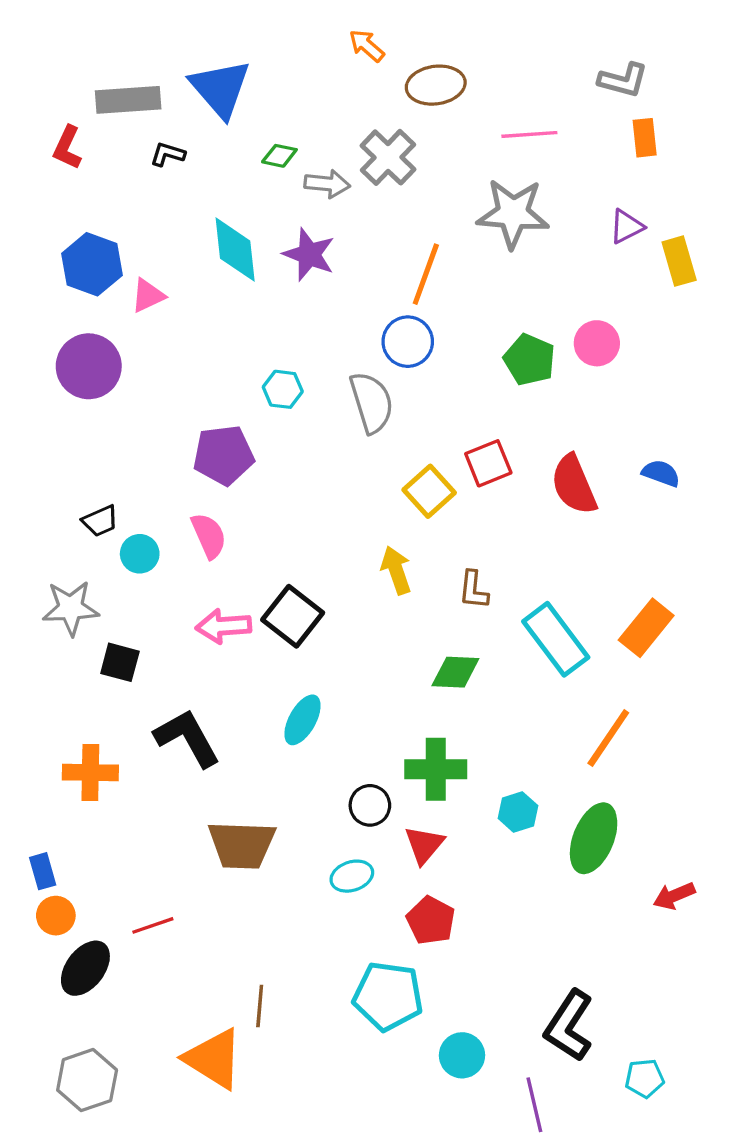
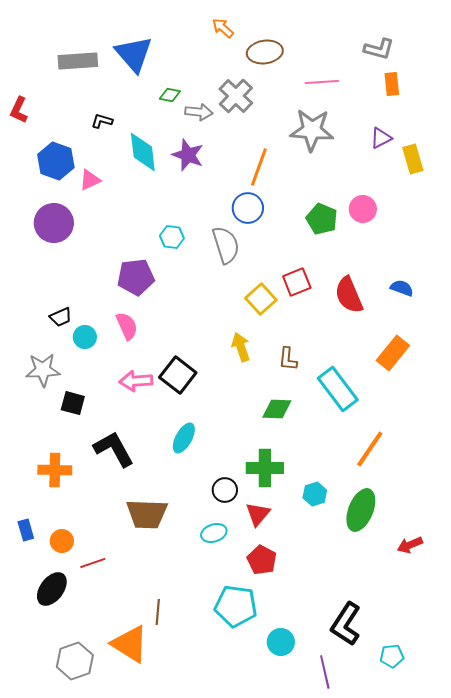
red L-shape: (67, 148) -> (19, 110), moved
black L-shape: (168, 154) -> (102, 121), moved
orange rectangle: (646, 628) -> (393, 353), moved
orange circle: (56, 916) -> (62, 541), moved
gray hexagon: (87, 1080) -> (75, 661), moved

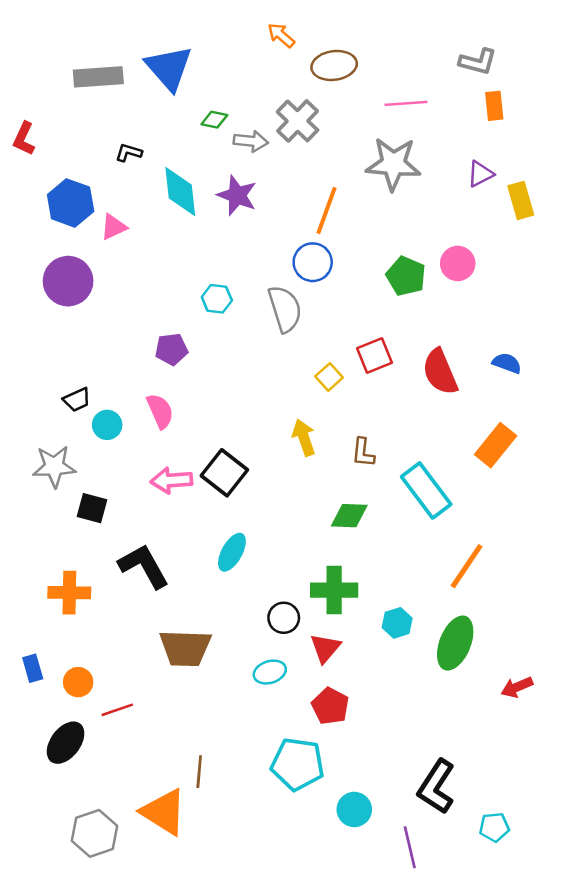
purple pentagon: (136, 277) -> (171, 349), size x0.7
yellow square: (261, 299) -> (329, 377), size x0.7

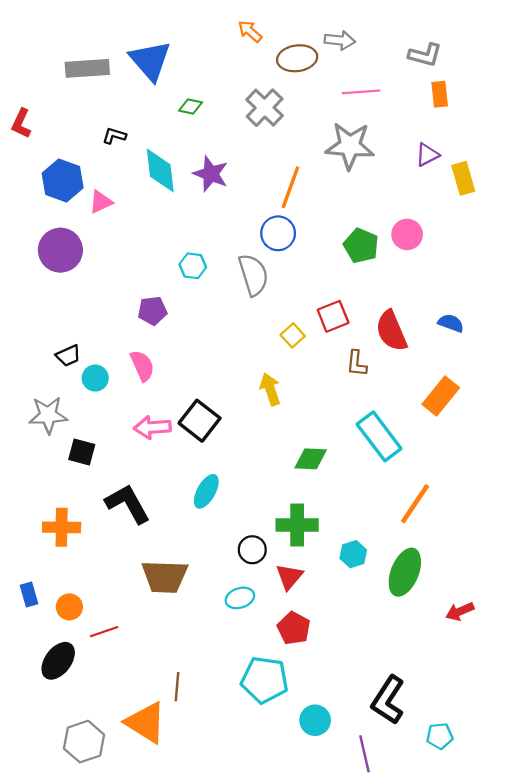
gray arrow: (251, 141) -> (340, 40), moved
brown L-shape: (363, 453) -> (357, 363), moved

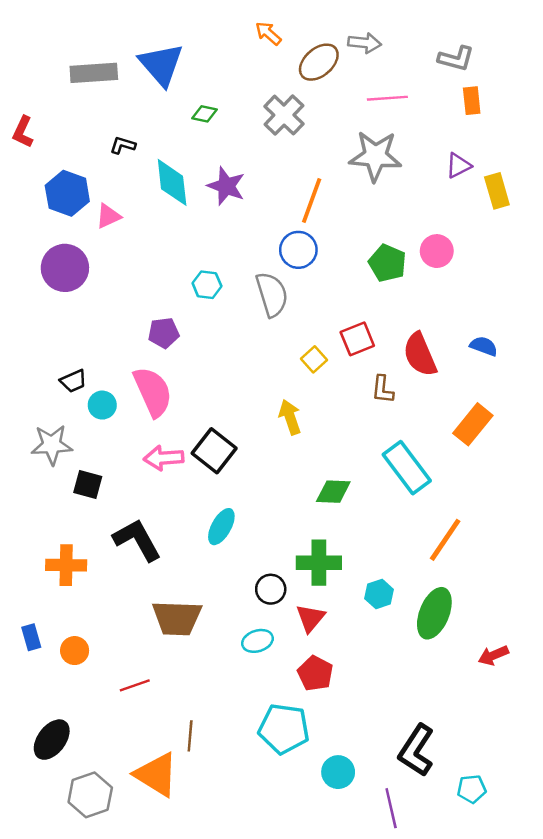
brown ellipse: (297, 58) -> (319, 62), turned -33
pink semicircle: (142, 366) -> (153, 392), size x1.5
red line: (104, 632) -> (135, 685), moved
black ellipse: (58, 661) -> (52, 740), moved

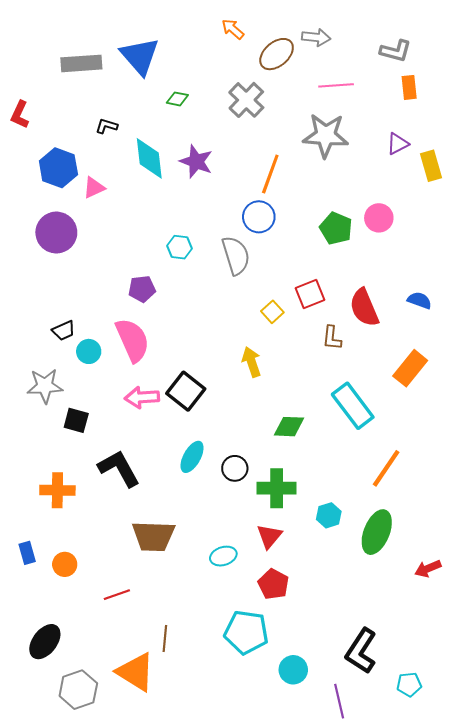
black circle: (271, 589) -> (235, 468), moved

